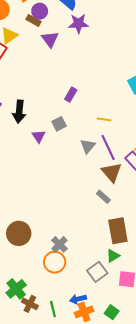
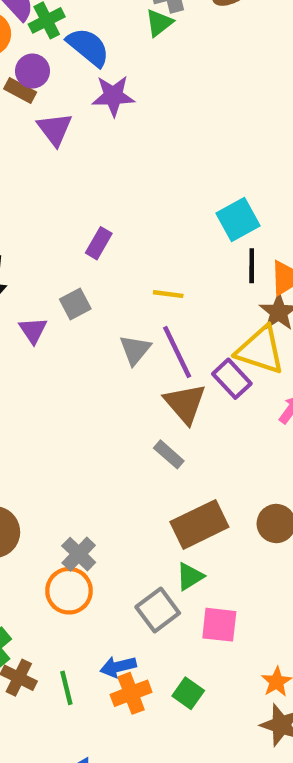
brown rectangle: (118, 231) -> (199, 524), turned 75

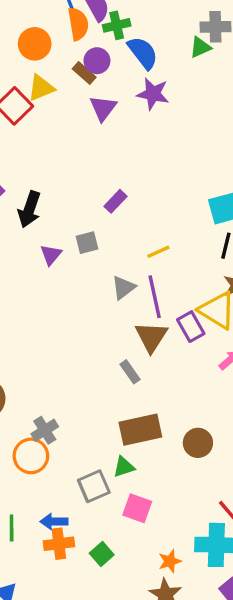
yellow line: (168, 294) -> (158, 252), turned -45

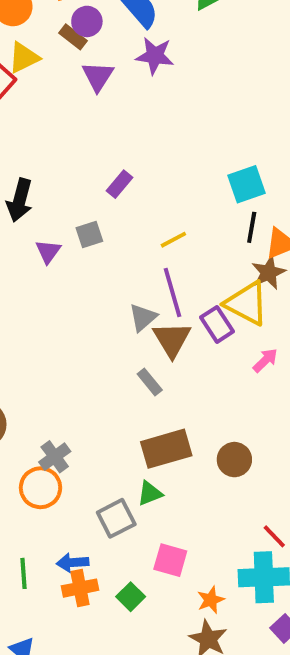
gray triangle: (124, 288) -> (143, 317), moved
pink square: (137, 508) -> (170, 560), moved

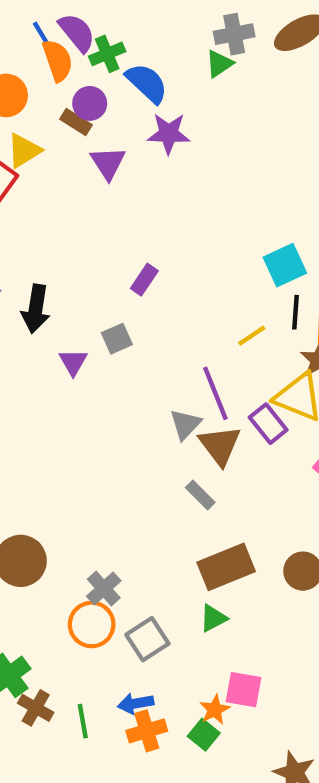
yellow line: (173, 240) -> (252, 336), moved
gray square: (116, 518) -> (147, 639), moved
orange star: (211, 600) -> (215, 710), moved

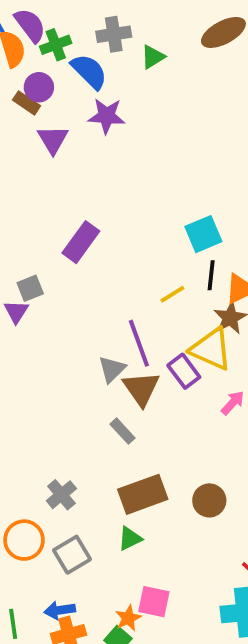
gray cross: (234, 34) -> (114, 34), moved
purple rectangle: (144, 280) -> (81, 242), size x1.5
gray square: (117, 339) -> (30, 288), moved
gray cross: (104, 588) -> (61, 495), moved

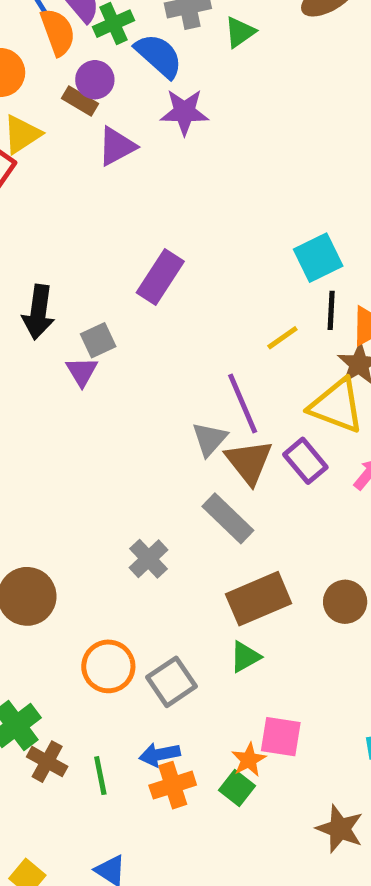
purple triangle: (53, 139) -> (117, 146), turned 36
purple rectangle: (184, 371) -> (305, 461), moved
gray rectangle: (123, 431) -> (228, 518), size x1.5
gray cross: (61, 495) -> (149, 559), moved

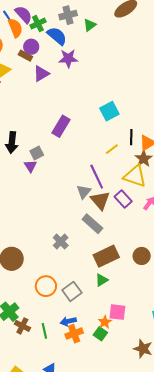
cyan square: (318, 258) -> (109, 111), moved

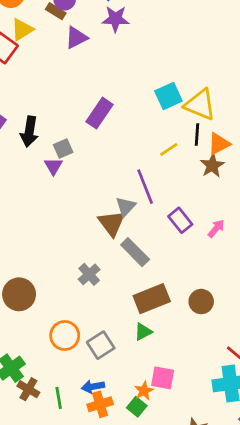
yellow triangle: (135, 176) -> (200, 105), moved
brown triangle: (100, 200) -> (112, 223), moved

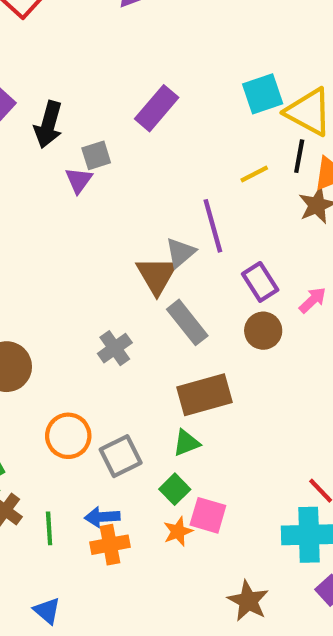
brown circle: (201, 302) -> (263, 331), moved
green square: (137, 407) -> (175, 489), moved

